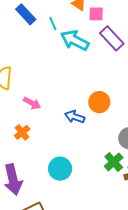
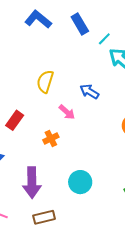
cyan line: (53, 24) -> (104, 39), turned 56
blue arrow: (75, 117) -> (89, 91), moved

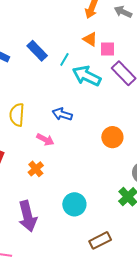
brown rectangle: (44, 217) -> (100, 240), moved

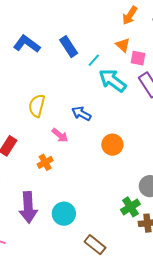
orange circle: (112, 137) -> (112, 145), moved
cyan circle: (74, 204) -> (64, 214), moved
brown rectangle: (100, 240) -> (95, 245), turned 55

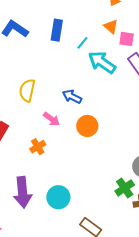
blue rectangle: (69, 47) -> (57, 30), turned 45
orange circle: (112, 145) -> (87, 126), moved

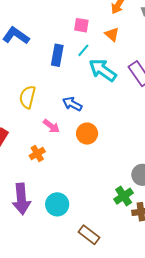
blue rectangle: (57, 30) -> (57, 55), moved
pink square: (127, 39) -> (81, 25), moved

